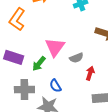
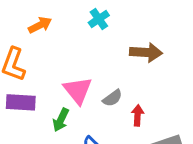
purple rectangle: (14, 57) -> (21, 102), moved

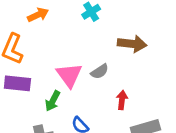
gray semicircle: (112, 98) -> (100, 71), moved

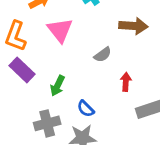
pink triangle: (69, 75) -> (60, 30), moved
purple rectangle: (17, 83) -> (22, 70), turned 40

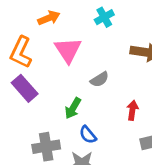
gray semicircle: (103, 55) -> (99, 79), moved
green arrow: (58, 86) -> (73, 108), moved

